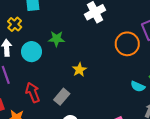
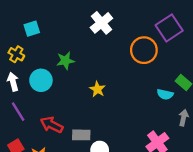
red arrow: (33, 93) -> (52, 125), turned -30
gray rectangle: (62, 97) -> (81, 135), moved, turned 63

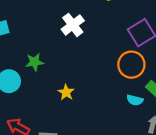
orange circle: (144, 50) -> (131, 65), moved

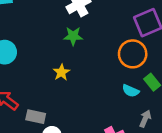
green star: (35, 62) -> (73, 36), moved

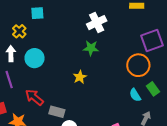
cyan semicircle: (131, 91) -> (135, 95), turned 32

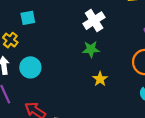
yellow star: (80, 77) -> (100, 79), moved

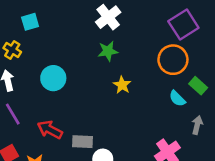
cyan circle: (30, 67) -> (53, 78), moved

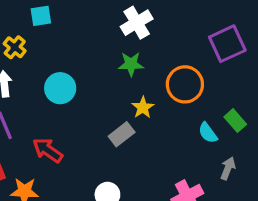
orange circle: (173, 60) -> (185, 84), moved
gray rectangle: (83, 142) -> (122, 134), moved, turned -48

